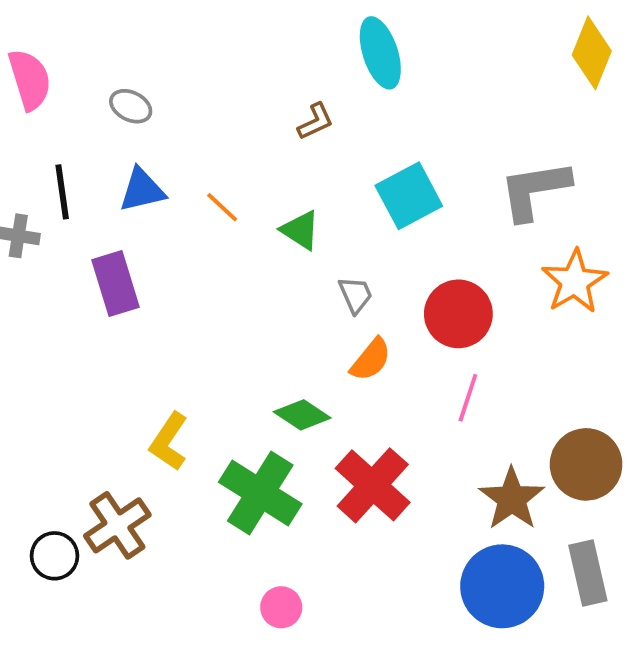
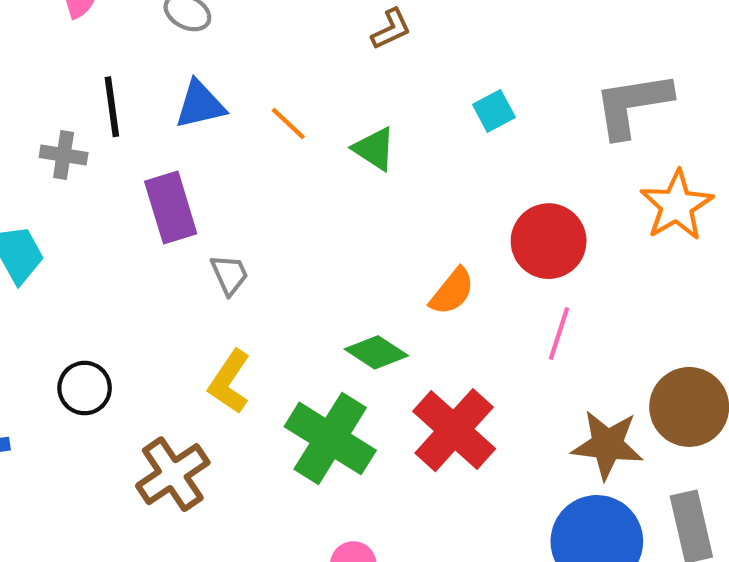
cyan square: (409, 196) -> (494, 111), size x0.6
gray trapezoid: (356, 295) -> (229, 275), moved
brown star: (512, 499) -> (607, 445), turned -30
black circle: (54, 556) -> (85, 388), moved

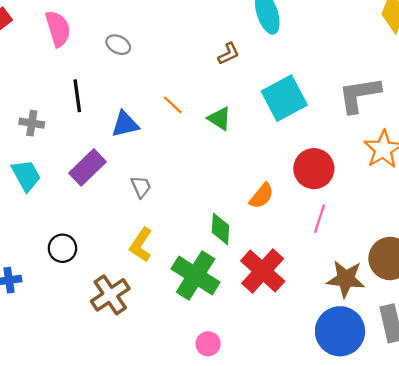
blue triangle: (200, 105) -> (125, 124), moved
cyan square: (494, 111) -> (284, 98), size x2.0
gray cross: (64, 155) -> (32, 123), moved
purple rectangle: (171, 208) -> (88, 167), moved, turned 63
green diamond: (376, 352) -> (221, 229), turned 60

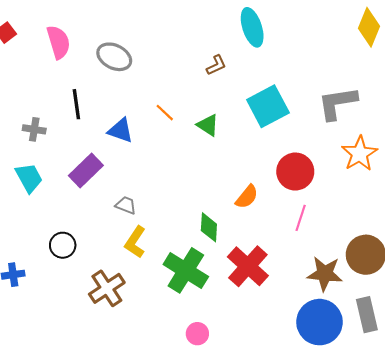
gray ellipse: (118, 45) -> (114, 57), size x1.5
blue triangle: (125, 124) -> (121, 130), turned 32
gray trapezoid: (141, 187) -> (126, 205), moved, turned -45

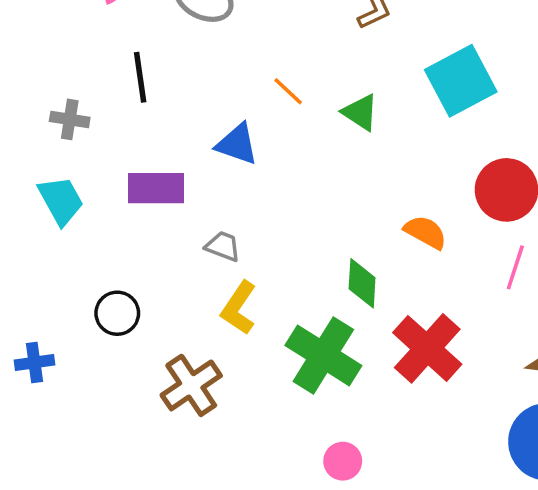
blue triangle: (121, 130) -> (237, 144), moved
purple rectangle: (86, 170) -> (156, 188), turned 44
orange semicircle: (247, 197) -> (425, 232), turned -100

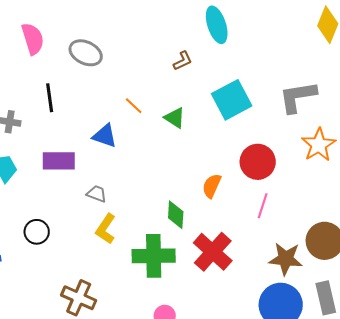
orange semicircle: (425, 232) -> (212, 186), turned -95
green cross: (323, 355) -> (154, 256), turned -33
brown cross: (191, 385) -> (79, 298), moved, turned -32

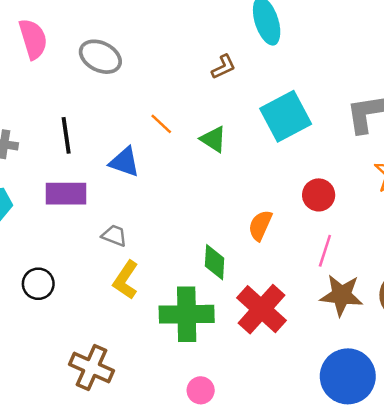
black line: (50, 98) -> (66, 135), moved
red circle: (258, 162) -> (319, 195), size x0.7
brown star: (286, 259) -> (341, 295), moved

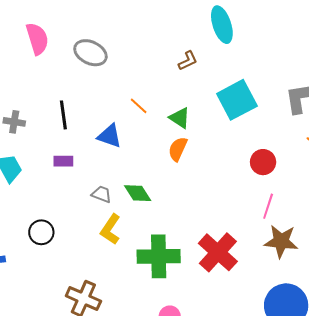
purple rectangle: (66, 194) -> (63, 161), size x0.6
orange semicircle: (260, 225) -> (178, 149), moved
green diamond: (215, 262) -> (138, 193), moved, turned -36

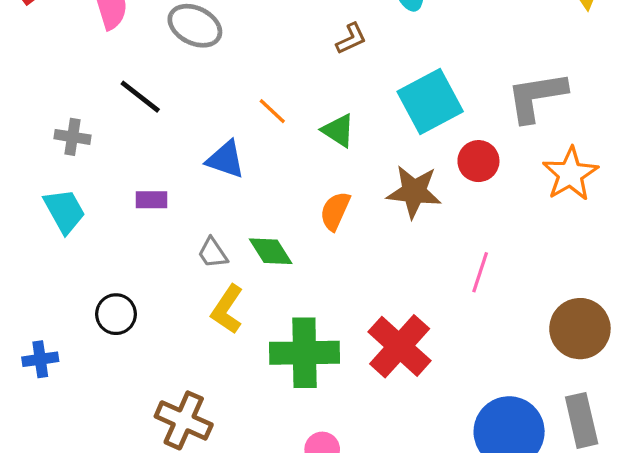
black line: (63, 115) -> (140, 97), moved, turned -44
orange semicircle: (178, 149) -> (335, 211), moved
red circle: (263, 162) -> (478, 161), moved
gray trapezoid: (102, 194) -> (213, 253), turned -145
brown star: (281, 241) -> (414, 192), moved

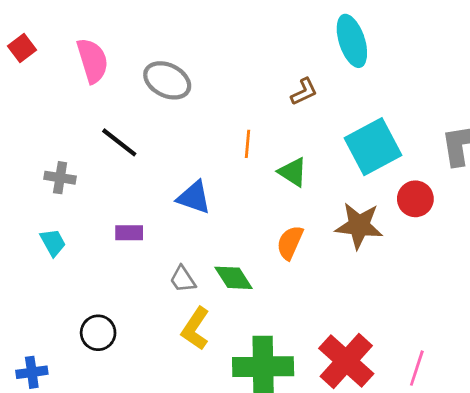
orange line: (272, 111) -> (248, 144), moved, turned 52
cyan trapezoid: (64, 211) -> (53, 243), size x0.7
pink line: (480, 272) -> (417, 368), moved

